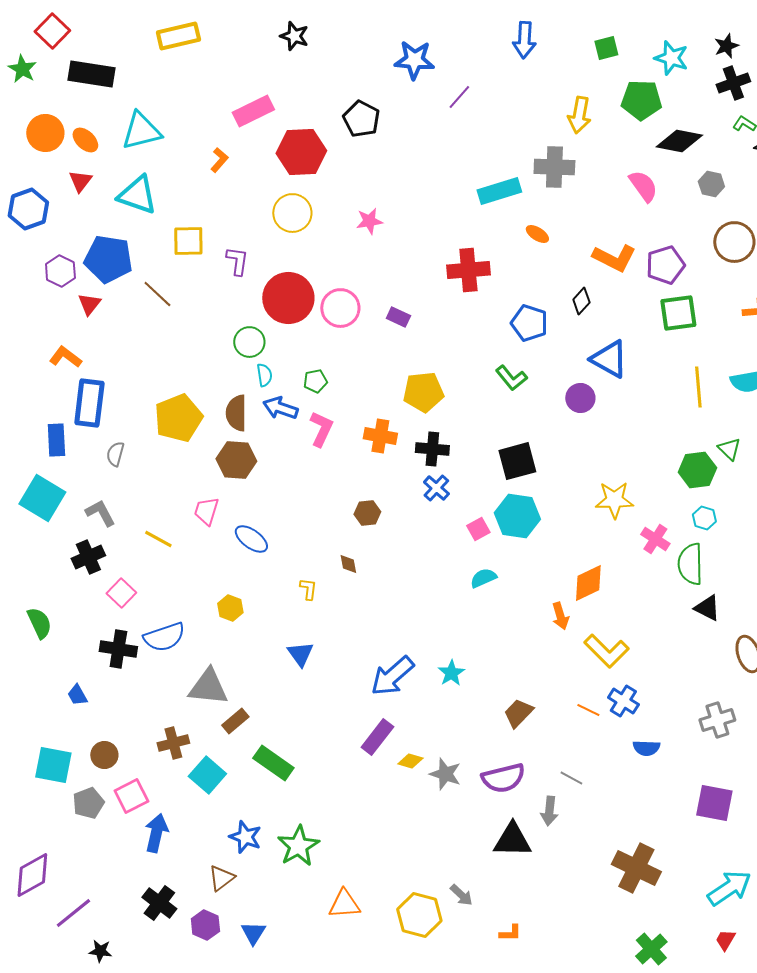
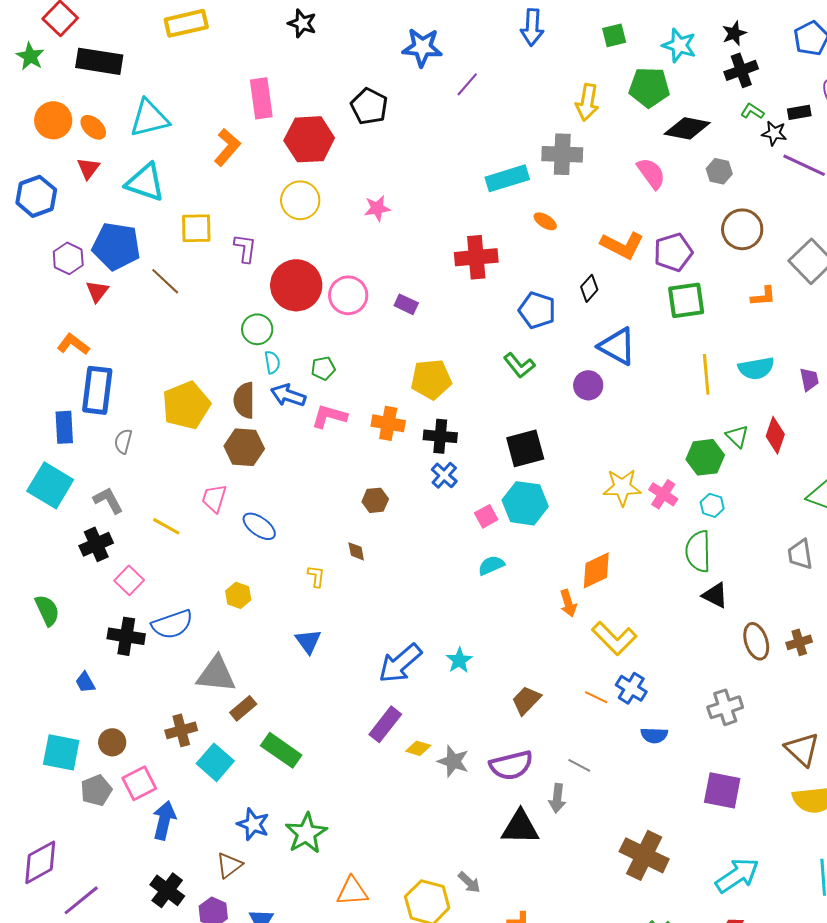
pink rectangle: (253, 111) -> (261, 98), turned -72
orange L-shape: (219, 160) -> (227, 147), size x1.5
pink L-shape: (321, 429) -> (329, 416), turned -99
pink cross: (655, 539) -> (663, 494), moved

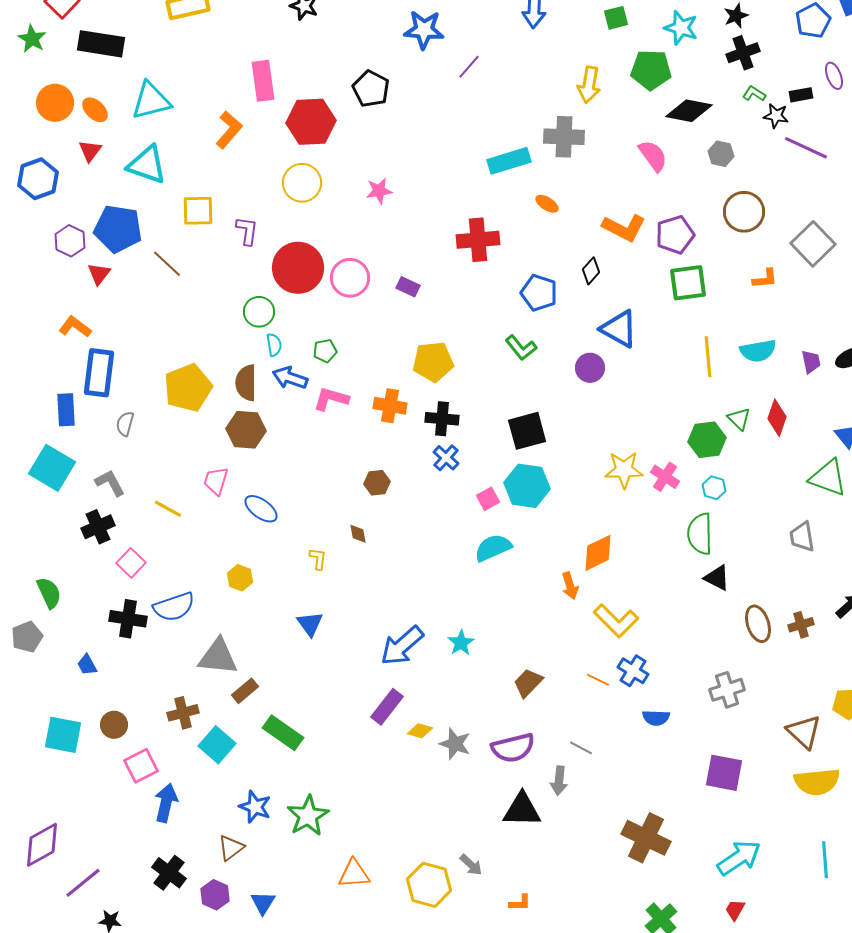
cyan semicircle: (491, 565) -> (493, 548), size x1.4
gray pentagon: (96, 790) -> (27, 637), moved

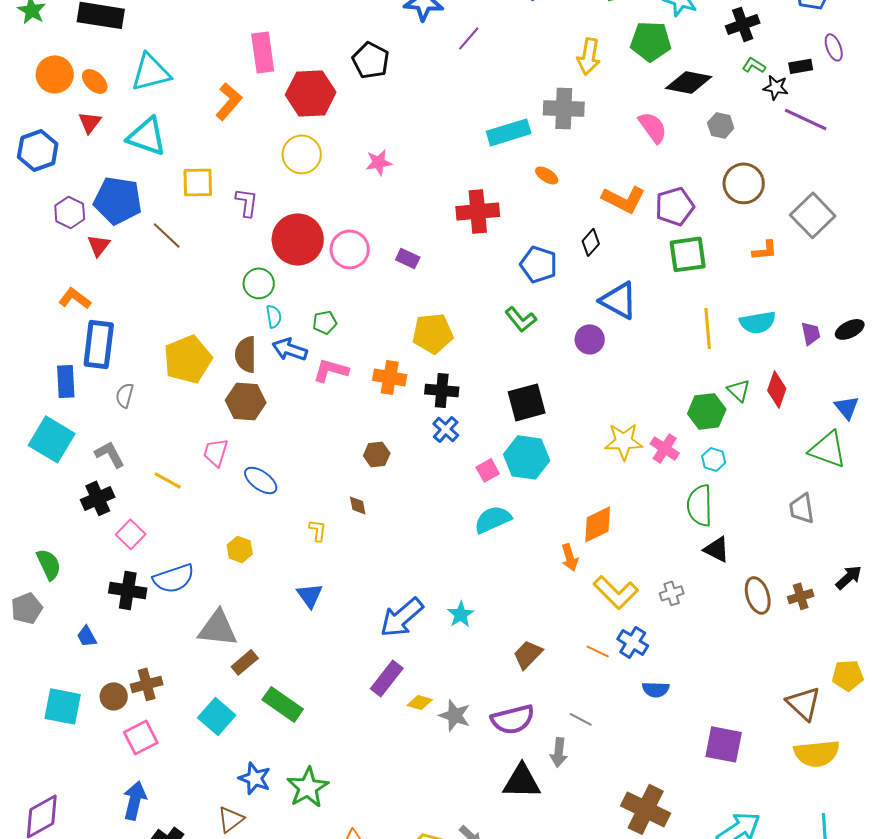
gray cross: (727, 690) -> (672, 593), moved, size x0.7
brown cross: (183, 713) -> (147, 684), moved
blue arrow: (166, 803) -> (135, 800), moved

